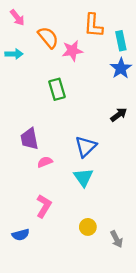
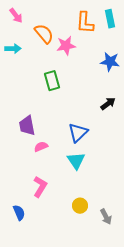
cyan rectangle: (121, 41) -> (110, 19), moved
blue star: (121, 68) -> (110, 62), turned -30
blue semicircle: (21, 235) -> (19, 213), turned -98

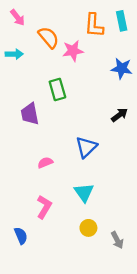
purple trapezoid: (27, 126) -> (30, 114), moved
cyan triangle: (76, 161) -> (84, 192), moved

